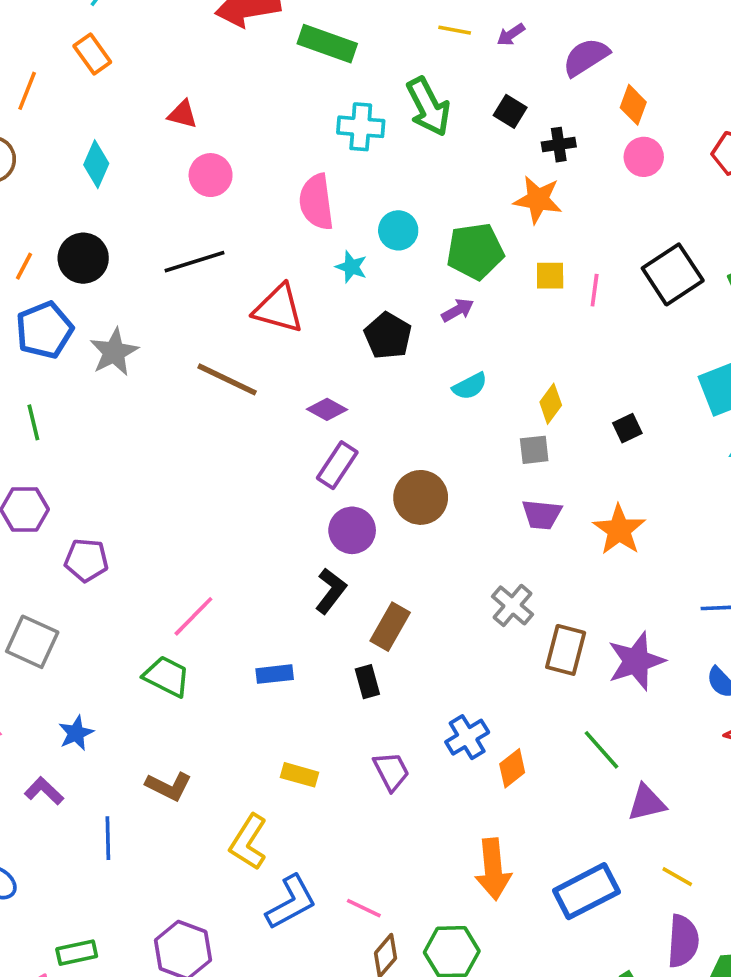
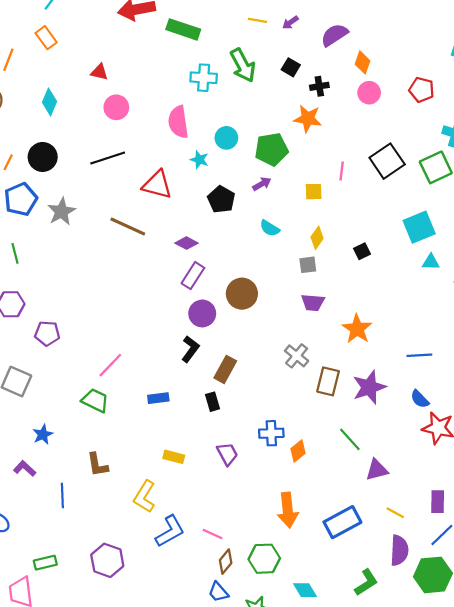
yellow square: (550, 276) -> (314, 192), moved
cyan semicircle: (470, 386) -> (270, 228), turned 60
orange star: (619, 530) -> (357, 329), moved
blue cross: (467, 737) -> (271, 433), turned 30
brown L-shape: (169, 786) -> (97, 465), turned 55

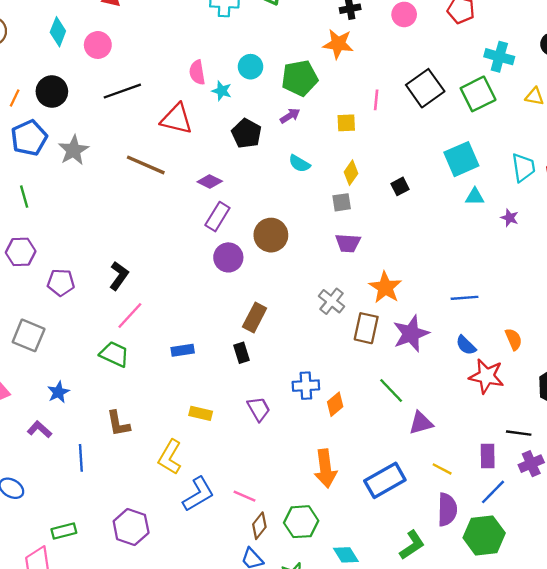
pink circle: (116, 107) -> (98, 45), moved
pink semicircle: (178, 122) -> (197, 72), moved, size x0.7
orange star: (357, 329) -> (385, 287), moved
black L-shape: (190, 349) -> (119, 276), moved

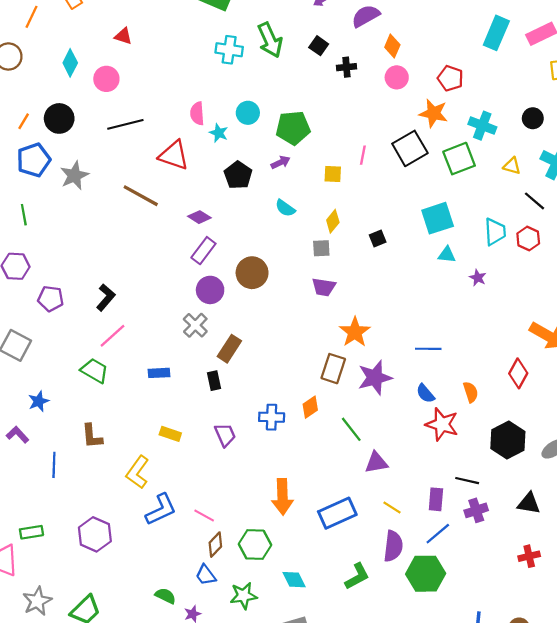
orange star: (338, 44) -> (433, 113), moved
gray cross: (332, 301) -> (195, 325), moved
orange diamond: (335, 404) -> (310, 407), moved

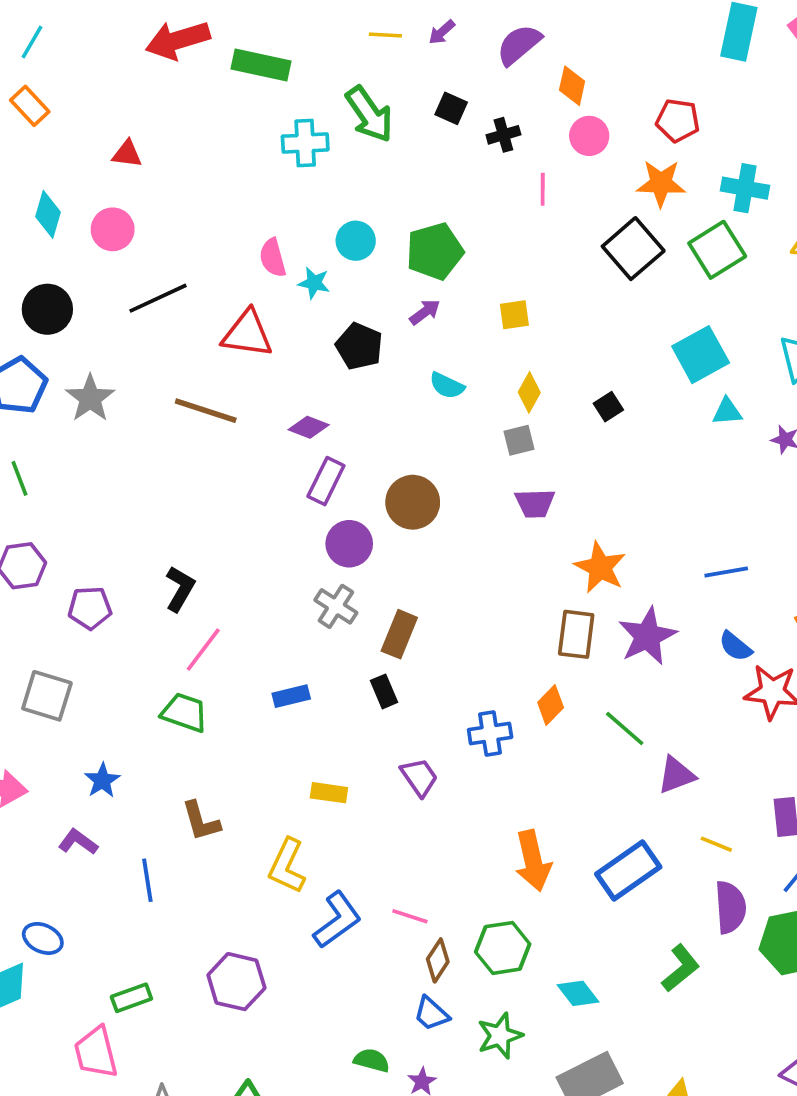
pink line: (363, 155) -> (543, 189), moved

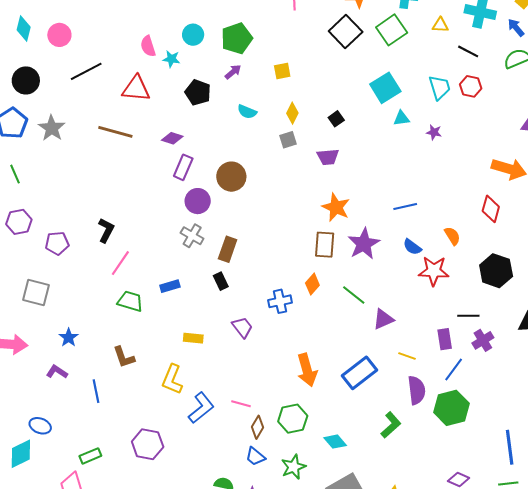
purple trapezoid: (535, 503) -> (328, 157), moved
green trapezoid: (184, 713) -> (130, 301), moved

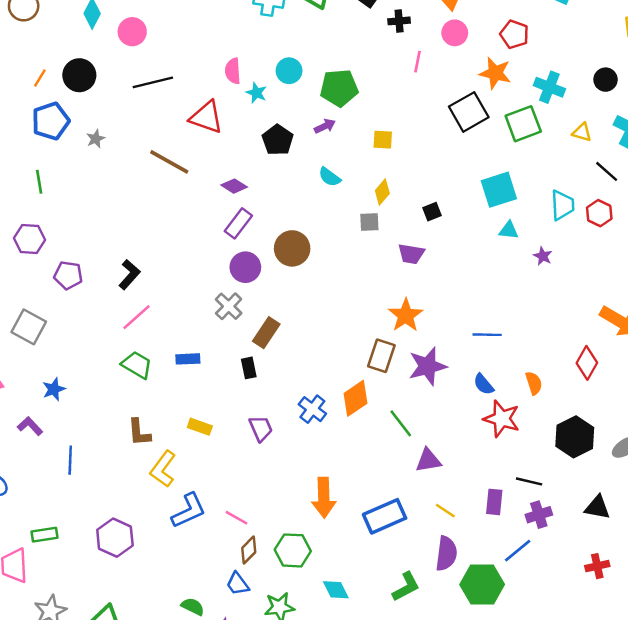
gray star: (52, 128) -> (96, 139), size x0.6
orange diamond: (312, 284) -> (356, 398), size x1.4
blue cross: (280, 301) -> (312, 409), turned 35
brown L-shape: (124, 357) -> (139, 432), moved
blue line: (454, 369) -> (518, 551), moved

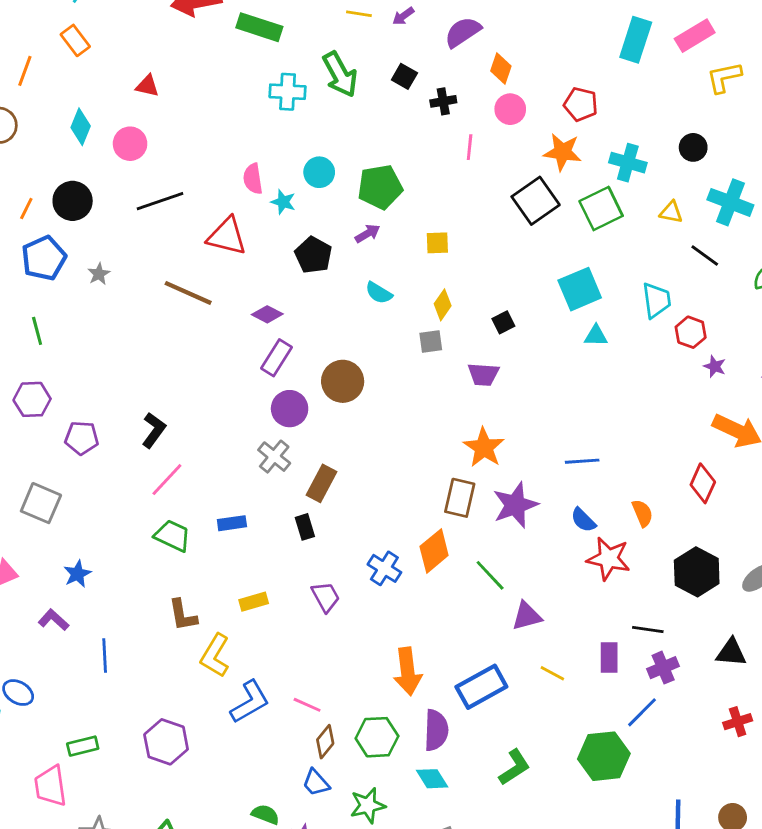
red hexagon: (599, 213) -> (691, 332), moved
purple star: (543, 256) -> (715, 366), moved
yellow rectangle: (200, 427) -> (254, 602), turned -30
purple semicircle: (446, 554) -> (436, 730), moved

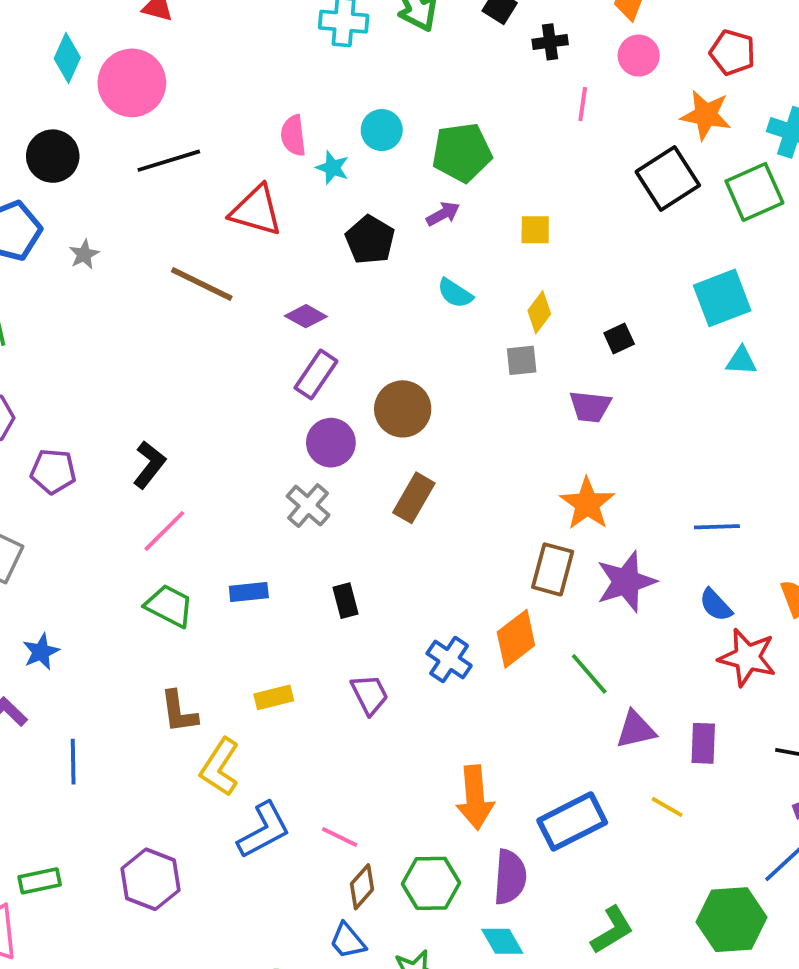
pink circle: (130, 144) -> (132, 83), size x1.5
brown rectangle: (321, 483) -> (414, 498), moved
purple rectangle: (609, 658) -> (703, 743), moved

